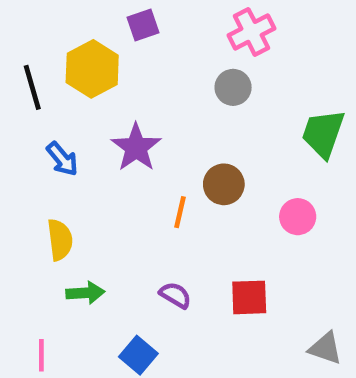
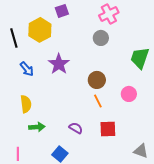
orange line: (180, 212) -> (98, 101), moved, turned -40

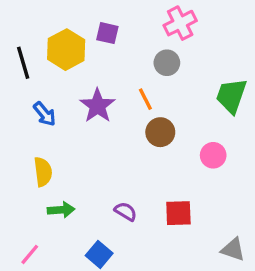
purple square: (62, 11) -> (107, 33), moved, turned 32
orange line: (98, 101) -> (145, 99), moved
pink line: (18, 154) -> (30, 254), turned 40

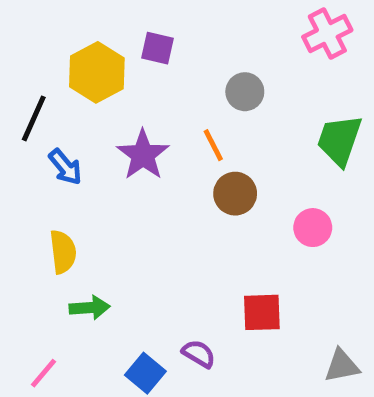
pink cross: (180, 23) -> (327, 34), moved
black line: (23, 63) -> (34, 118), moved, turned 40
purple semicircle: (126, 211) -> (199, 354), moved
gray triangle: (233, 249) -> (342, 366), turned -30

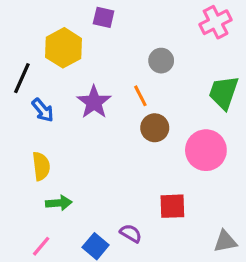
purple square: (158, 48) -> (104, 17), moved
pink circle: (313, 228) -> (206, 150), size x1.6
pink line: (43, 373) -> (41, 246), moved

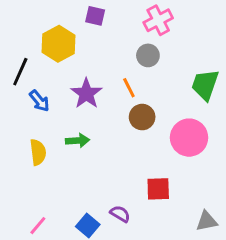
pink cross: (216, 22) -> (158, 20), moved
green arrow: (59, 203) -> (78, 141), moved

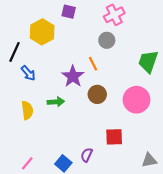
purple star: (86, 94) -> (73, 76), moved
brown circle: (142, 117) -> (97, 94), moved
purple semicircle: (120, 214) -> (87, 155), turned -96

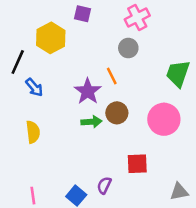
green arrow: (56, 102) -> (91, 122), moved
pink line: (27, 163) -> (33, 196), turned -48

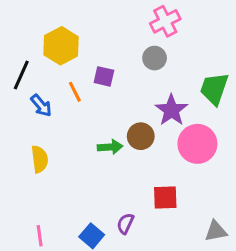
purple square: (83, 14) -> (104, 76), moved
orange line: (112, 76) -> (75, 92), moved
purple star: (88, 91) -> (171, 110), moved

